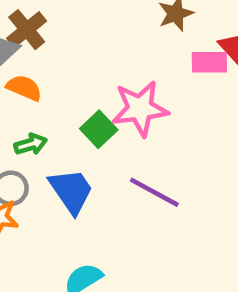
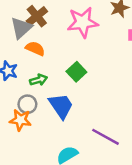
pink star: (140, 109) -> (83, 22), moved
purple line: (154, 192) -> (106, 137), moved

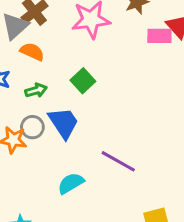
gray circle: (27, 104) -> (32, 127), moved

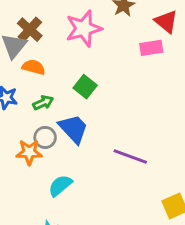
pink rectangle: (159, 36) -> (151, 48), moved
cyan semicircle: (71, 183) -> (60, 186), moved

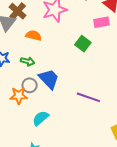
orange semicircle: (34, 67) -> (34, 35), moved
green square: (85, 87) -> (83, 44), moved
green arrow: (43, 103) -> (28, 61), turned 40

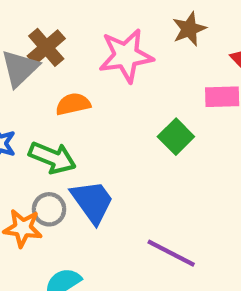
orange semicircle: (34, 35) -> (73, 104), turned -35
green arrow: (28, 61) -> (52, 158), size x1.5

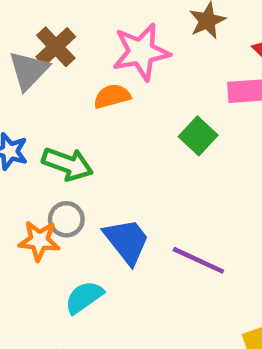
orange semicircle: (73, 104) -> (112, 96), moved
blue trapezoid: (92, 202) -> (127, 241), moved

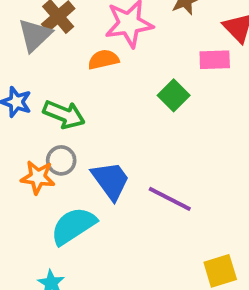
cyan semicircle: (84, 297) -> (73, 226), size x1.4

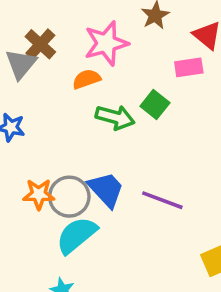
green arrow: (64, 114) -> (115, 117), moved
gray circle: (61, 160) -> (69, 197), moved, size x1.5

